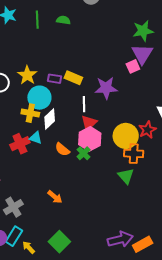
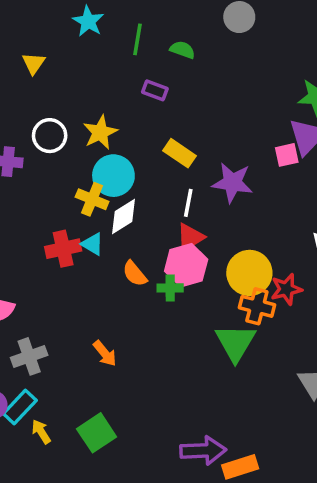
purple rectangle: (54, 79) -> (155, 90), moved
red star: (147, 130) -> (286, 289), moved
green cross: (84, 153) -> (170, 288), turned 32
green triangle: (126, 176) -> (235, 342), size x1.4

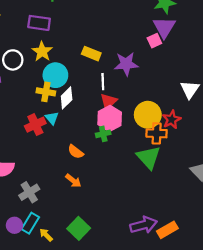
purple rectangle: (155, 90) -> (39, 23), moved, size x1.5
cyan triangle: (92, 244) -> (52, 118), turned 32
orange semicircle: (135, 274) -> (76, 152), moved

